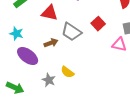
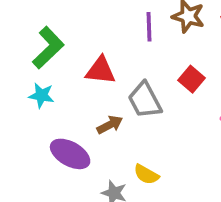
gray trapezoid: (71, 32) -> (145, 100), turned 35
cyan star: (16, 34) -> (41, 95), moved

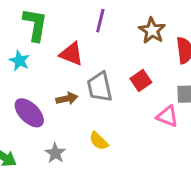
purple line: (149, 27) -> (100, 21), moved
green L-shape: (48, 48) -> (35, 25), turned -52
yellow semicircle: (146, 174) -> (99, 141), moved

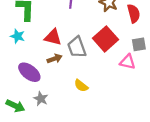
red triangle: (71, 54) -> (53, 37), moved
red square: (141, 81) -> (105, 39), size x1.6
gray star: (55, 153) -> (41, 99), moved

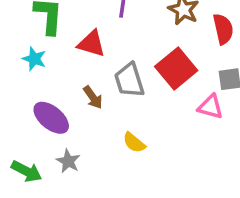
red triangle: (53, 37) -> (91, 44), moved
brown arrow: (55, 59) -> (93, 97), turned 72

